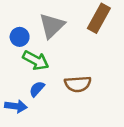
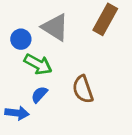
gray triangle: (52, 26) -> (55, 27), turned -44
brown semicircle: (78, 84) -> (83, 89), turned 75

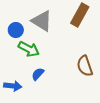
brown semicircle: (83, 89) -> (85, 66), moved
blue semicircle: (39, 95) -> (38, 74), moved

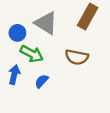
brown semicircle: (85, 66) -> (77, 57), moved, turned -60
blue arrow: (13, 86) -> (14, 75), moved, turned -84

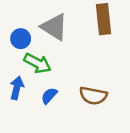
brown rectangle: (88, 16) -> (104, 19), turned -35
brown semicircle: (77, 57) -> (93, 96), moved

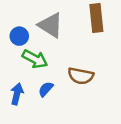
blue arrow: (17, 88) -> (17, 94), moved
brown semicircle: (93, 96) -> (81, 76), moved

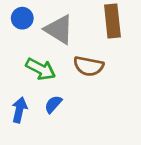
blue circle: (19, 36) -> (22, 18), moved
brown semicircle: (81, 76) -> (89, 66), moved

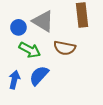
blue circle: (22, 18) -> (18, 27), moved
blue semicircle: (53, 104) -> (39, 76), size x1.5

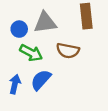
gray triangle: (43, 21) -> (45, 23), turned -40

